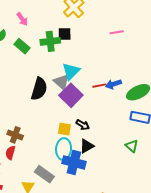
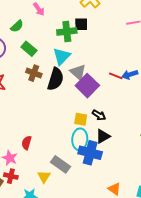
green rectangle: (22, 46) -> (29, 49), moved
cyan triangle: (71, 71) -> (62, 56), moved
red line: (99, 86) -> (116, 76), turned 32
brown cross: (15, 135) -> (34, 73), moved

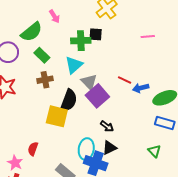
green semicircle: (17, 26) -> (32, 32), size x1.6
brown cross: (34, 73) -> (45, 80), turned -35
red line: (116, 76) -> (125, 80), moved
black semicircle: (56, 79) -> (69, 101), moved
yellow square: (81, 119) -> (57, 116), moved, size x1.6

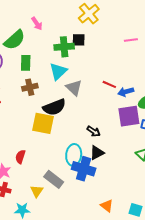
green rectangle: (42, 55) -> (26, 63), turned 49
purple square: (97, 96) -> (129, 116), moved, turned 35
black semicircle: (69, 101) -> (54, 107), turned 50

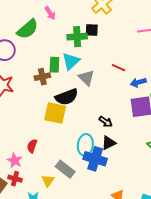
green rectangle: (26, 63) -> (54, 65), moved
red line: (109, 84) -> (118, 68), moved

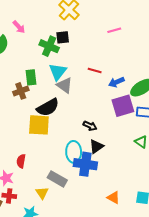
green cross: (77, 37) -> (49, 46), turned 36
cyan triangle: (71, 61) -> (58, 72), moved

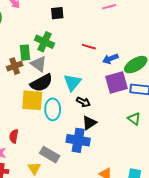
green cross: (49, 46) -> (45, 42), moved
cyan triangle: (58, 72) -> (72, 82), moved
gray triangle: (65, 85) -> (39, 64), moved
cyan ellipse: (74, 152) -> (53, 109), moved

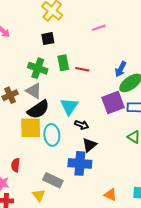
green rectangle: (25, 53) -> (63, 63), moved
blue arrow: (110, 59) -> (121, 69), moved, turned -35

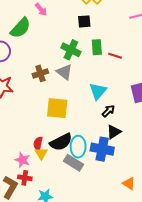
black semicircle: (38, 110) -> (61, 142), moved
black arrow: (82, 125) -> (108, 111), turned -72
cyan ellipse: (52, 135) -> (78, 147), moved
yellow triangle: (39, 195) -> (41, 153), moved

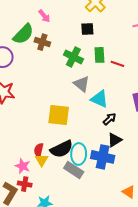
gray triangle: (64, 72) -> (81, 84), moved
brown cross: (40, 73) -> (42, 42), moved, turned 35
cyan triangle: (98, 91) -> (100, 99), turned -48

